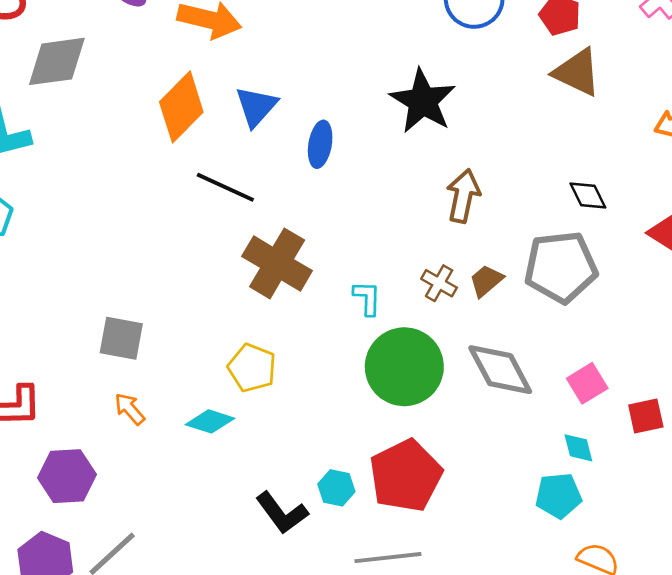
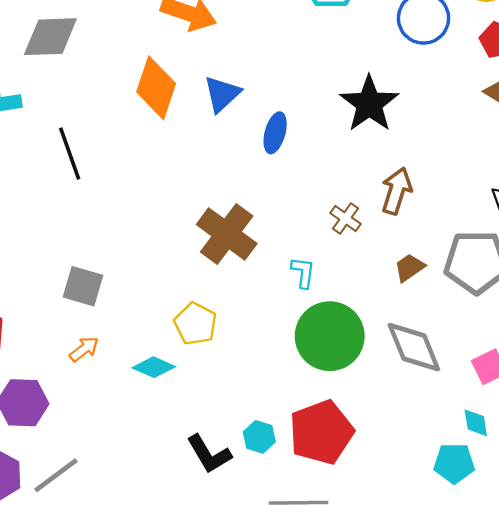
orange diamond: (181, 107) -> (156, 88), turned -32
black line: (225, 187) -> (70, 153), moved, turned 40
brown cross: (439, 283) -> (346, 219), moved
orange arrow: (130, 409) -> (84, 349), turned 88

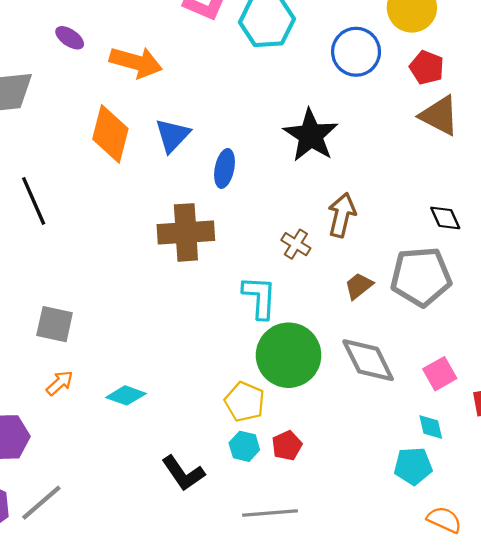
brown cross: (227, 234) -> (186, 232), moved, turned -36
cyan L-shape: (303, 272) -> (260, 297), size x1.5
yellow pentagon: (195, 324) -> (245, 402), moved
red pentagon: (321, 432) -> (287, 446), size x0.5
cyan hexagon: (259, 437) -> (244, 446), moved

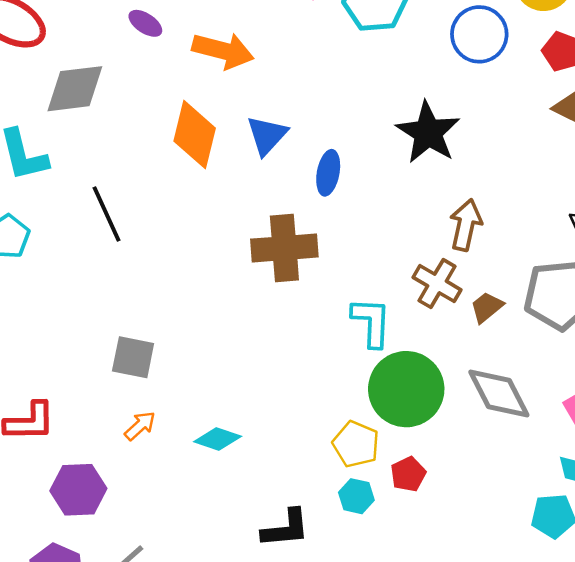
brown cross: (296, 244) -> (437, 284), moved, size x1.4
red pentagon: (287, 446) -> (408, 474), moved
black L-shape: (183, 473) -> (286, 529), turned -60

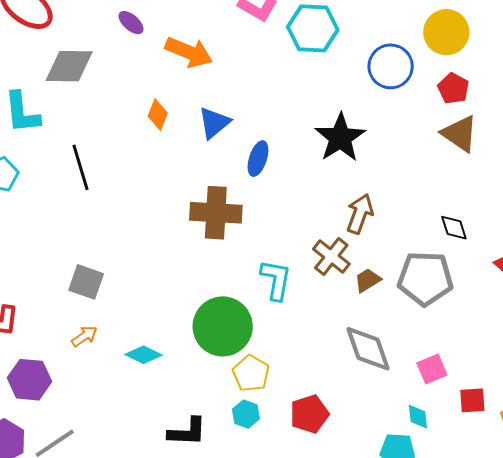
orange diamond: (195, 135) -> (158, 115), size x0.6
green circle: (406, 389) -> (223, 326), moved
red pentagon: (408, 474) -> (309, 414), moved, size x1.4

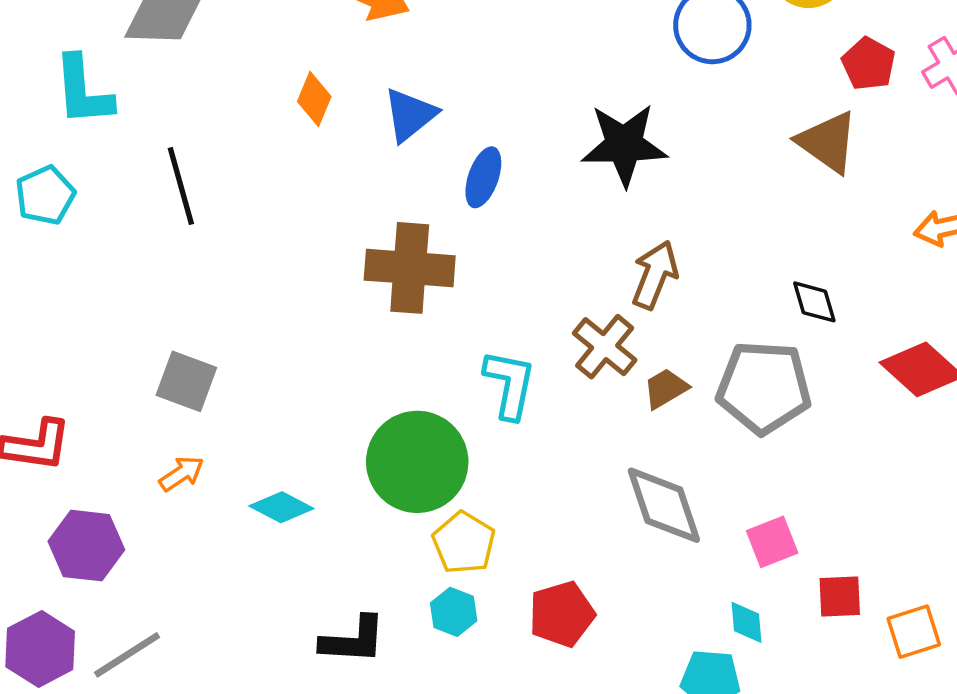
red pentagon: (453, 88) -> (868, 64), moved
black star: (340, 138) -> (624, 145), turned 30

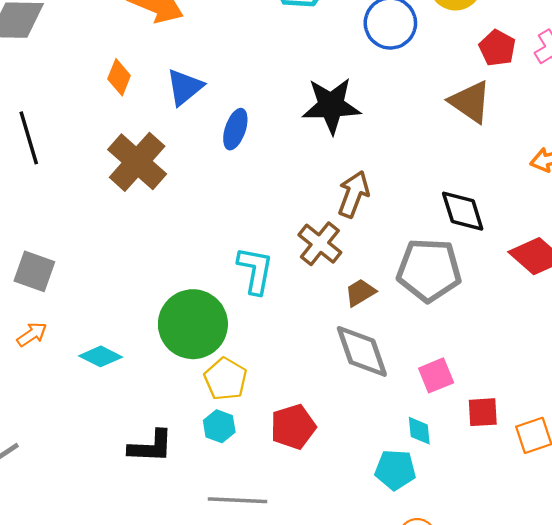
brown cross: (410, 268) -> (137, 162), moved, turned 38
black diamond: (814, 302) -> (463, 211), size x1.4
brown trapezoid: (666, 388) -> (360, 293), moved

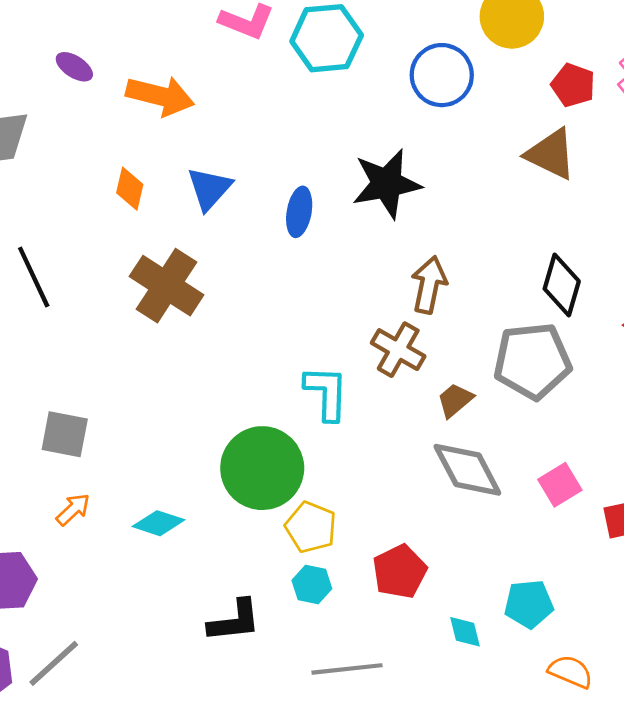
blue ellipse: (235, 129) -> (299, 212), moved
black diamond: (463, 211) -> (562, 285), turned 42
cyan diamond: (419, 431) -> (465, 632), moved

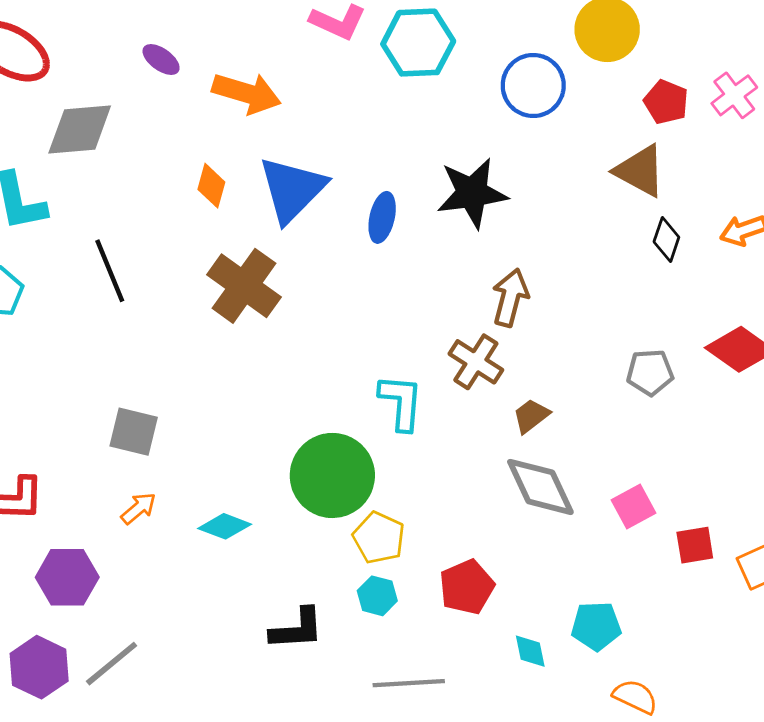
blue triangle: (209, 188) -> (292, 189), size x1.5
black diamond: (562, 285) -> (666, 240), moved, size x0.7
gray pentagon: (532, 361) -> (650, 372), moved, size x0.6

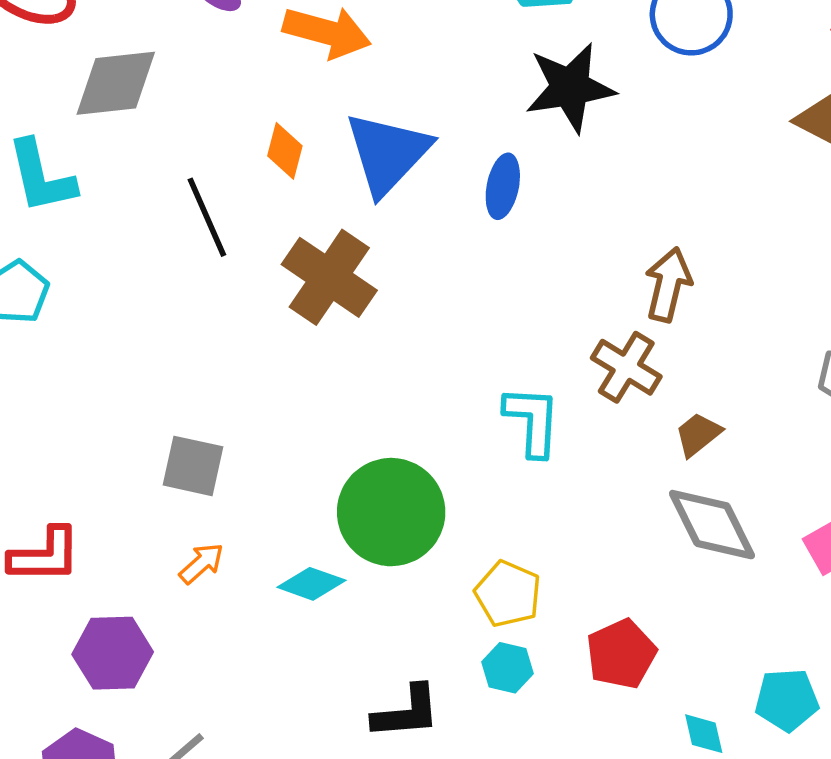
black star: (472, 193) -> (570, 87), moved
black line: (110, 271) -> (207, 217), moved
green circle: (332, 475) -> (391, 512), moved

